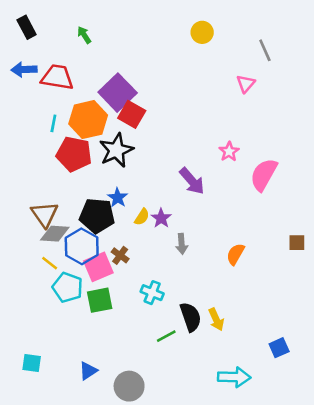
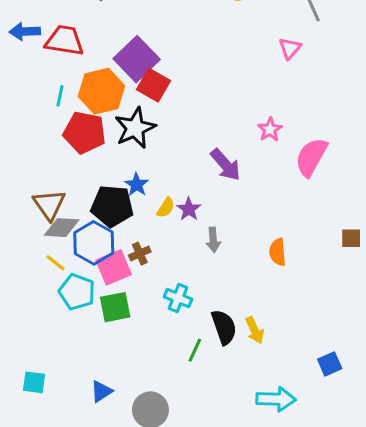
orange semicircle: (235, 254) -> (278, 252), turned -35
brown cross: (120, 255) -> (140, 254), turned 30
green line: (166, 336) -> (195, 350), turned -36

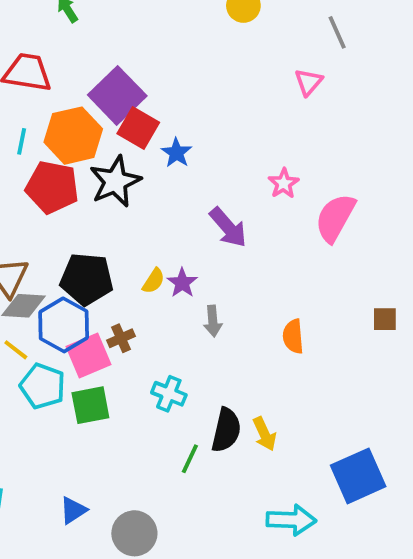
blue star: (137, 185) -> (176, 153), moved
black semicircle: (224, 327) -> (226, 430), turned 32
blue square: (330, 364) -> (358, 476), size x1.8

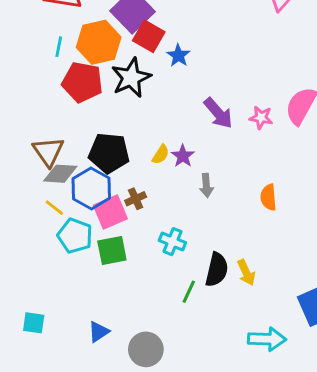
pink star: (284, 183) -> (261, 118), moved, turned -30

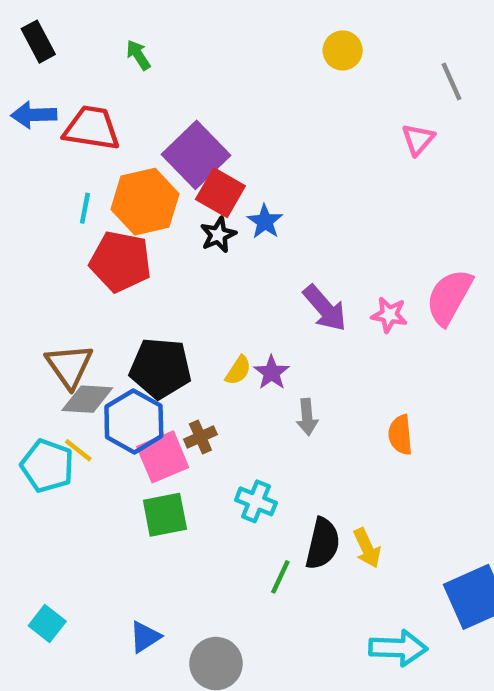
black star: (131, 78) -> (218, 235), moved, size x0.6
cyan pentagon: (75, 236) -> (47, 466), moved
cyan square: (34, 323) -> (47, 624), turned 30

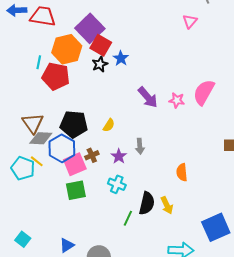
cyan line: (85, 208) -> (39, 62), moved
purple star: (272, 373) -> (119, 156), moved
orange semicircle: (400, 435) -> (182, 172), moved

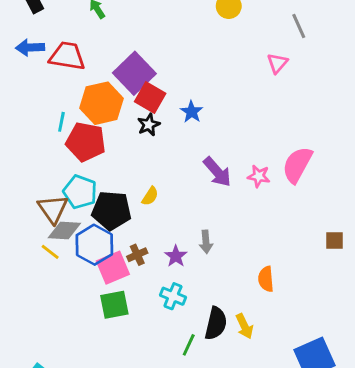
blue star: (121, 58) -> (192, 112), moved
yellow semicircle: (109, 125) -> (150, 196), moved
yellow line: (37, 161) -> (50, 252), moved
cyan pentagon: (23, 168) -> (80, 192), moved

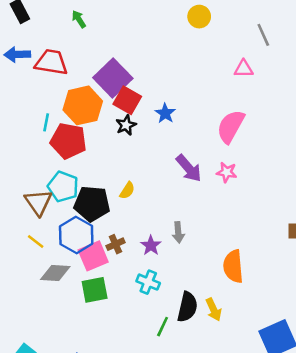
pink triangle: (277, 63) -> (244, 69), turned 48
pink semicircle: (297, 165) -> (231, 126), moved
gray diamond: (64, 230) -> (55, 273), moved
orange semicircle: (266, 279) -> (233, 266), size x1.4

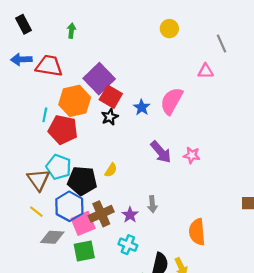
green arrow: (79, 19) -> (71, 31), turned 40
pink semicircle: (231, 126) -> (172, 101), moved
brown cross: (115, 244) -> (101, 214), size x1.6

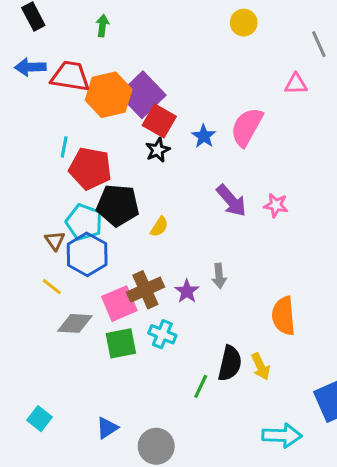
orange hexagon: (75, 101) -> (109, 95), moved
brown triangle: (38, 180) -> (55, 241), size x0.6
black pentagon: (82, 181) -> (118, 205), moved
blue hexagon: (69, 206) -> (87, 254), moved
cyan cross: (128, 245) -> (162, 334), moved

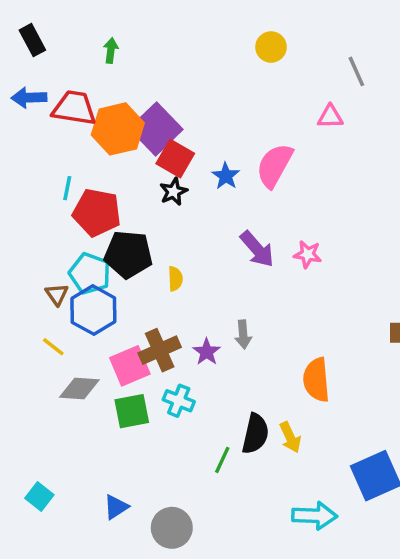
yellow semicircle: (159, 227) -> (175, 279), turned -35

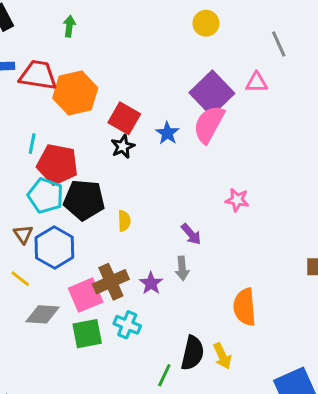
purple square: (156, 129) -> (212, 93), moved
purple arrow: (257, 249) -> (191, 234), moved, size x0.7
cyan pentagon: (90, 273) -> (45, 196), moved

